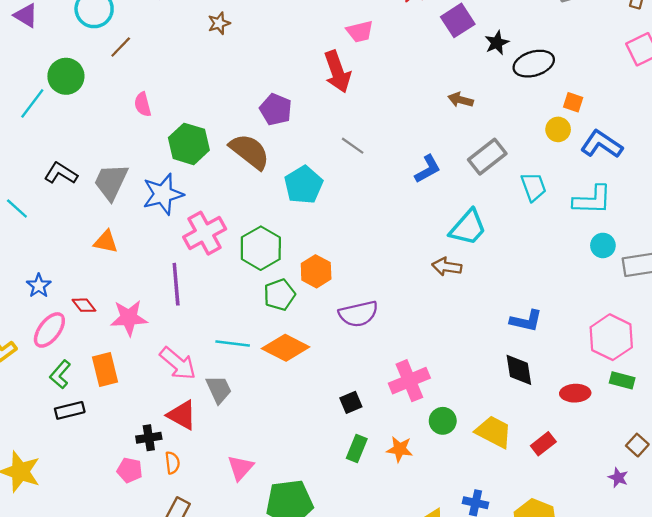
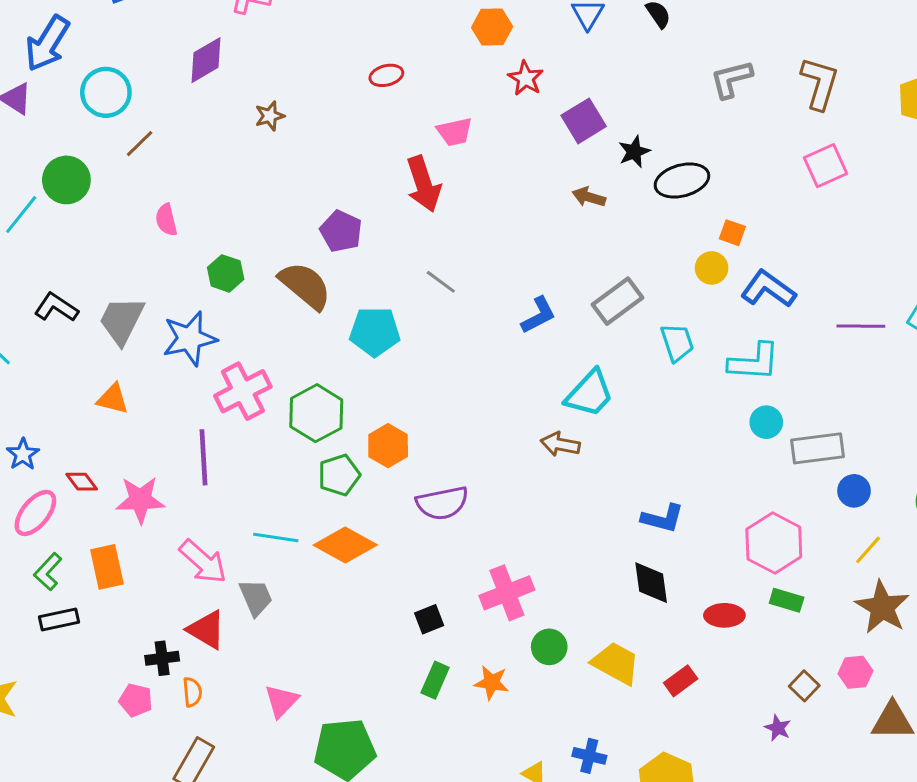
brown arrow: (461, 100) -> (589, 197), moved
green hexagon: (189, 144) -> (226, 273), size x0.7
cyan pentagon: (304, 185) -> (375, 332), turned 30

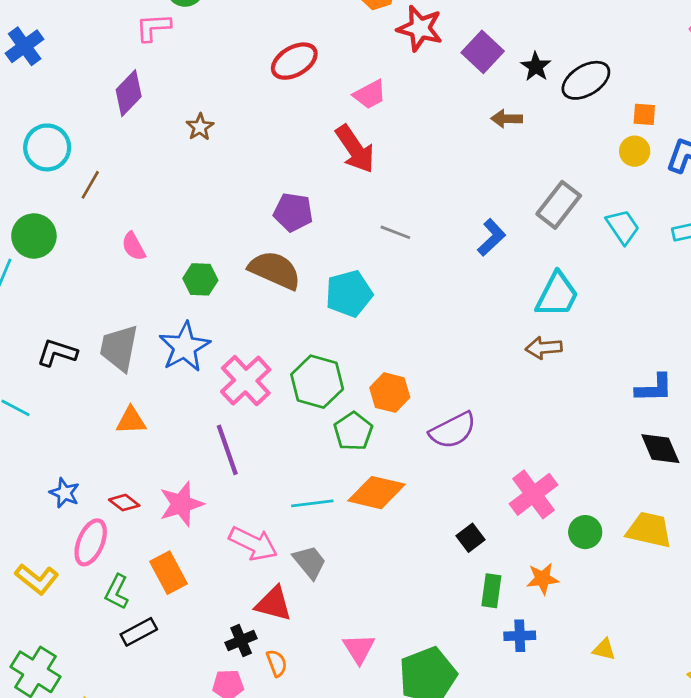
red ellipse: (386, 75) -> (294, 61), size x1.5
red star: (526, 78) -> (420, 28), size x1.4
blue cross: (589, 756) -> (520, 636), moved

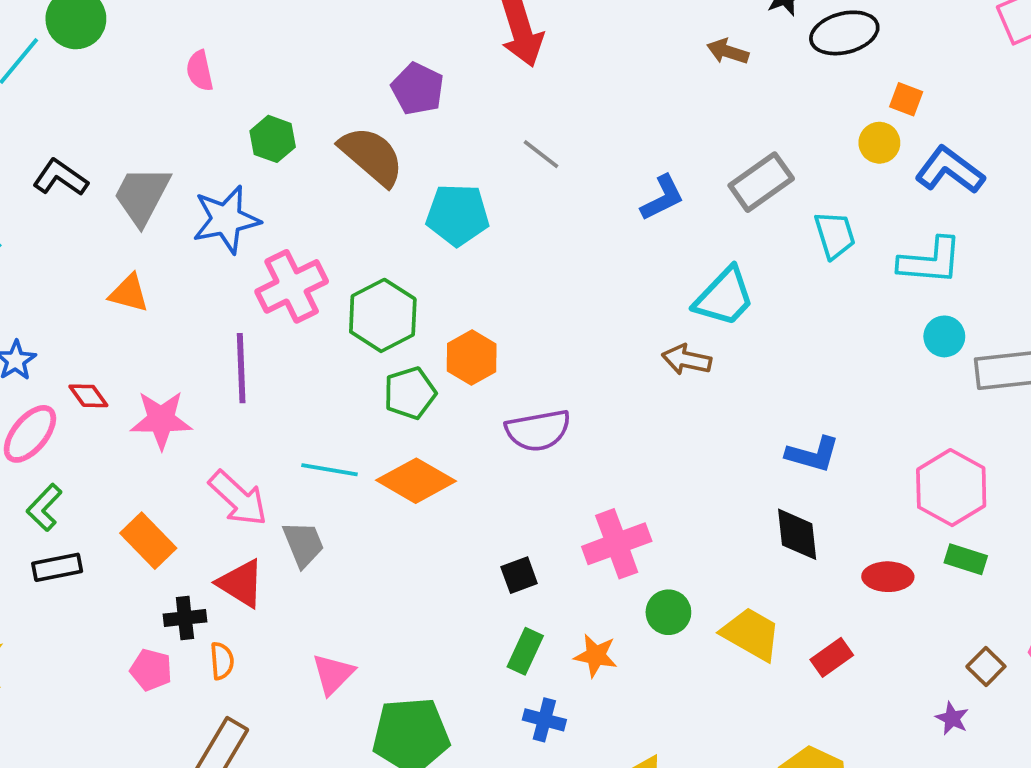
orange rectangle: (168, 573) -> (148, 541), moved, turned -33

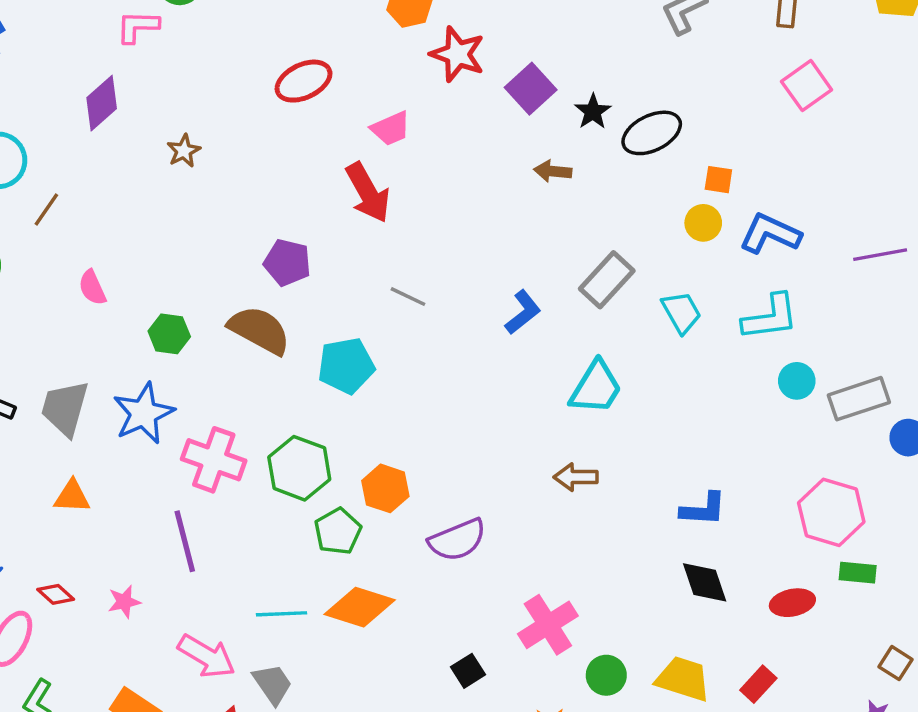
pink cross: (292, 286) -> (214, 460), turned -32
brown arrow: (687, 360) -> (576, 477), moved
pink star: (161, 420) -> (124, 602), size x0.6

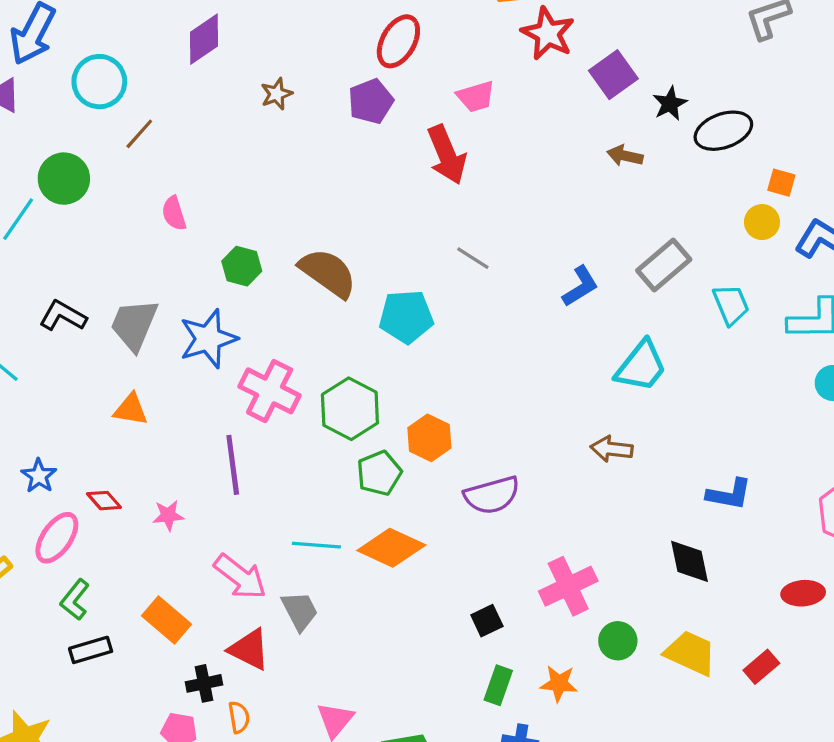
red ellipse: (304, 81) -> (398, 41), turned -42
purple pentagon: (287, 262) -> (371, 101), moved, turned 30
black diamond: (705, 582) -> (689, 561), moved

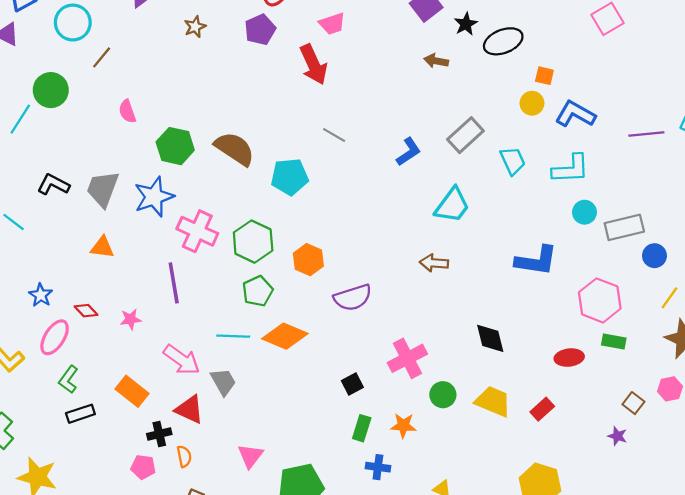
green hexagon: (242, 266) -> (175, 146), size x1.4
green pentagon: (379, 473) -> (258, 291), moved
blue L-shape: (729, 494) -> (536, 261), moved, size x1.4

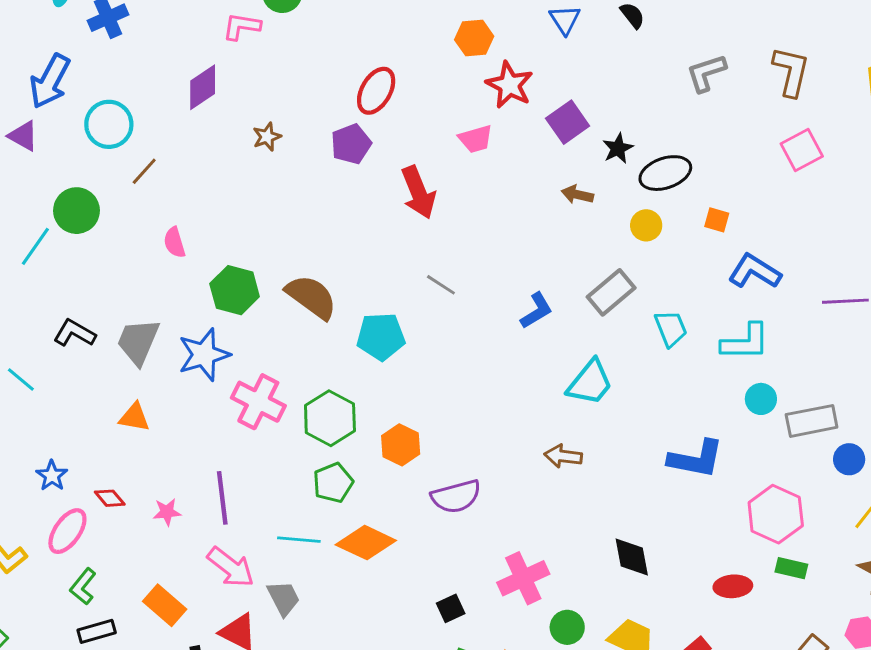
pink trapezoid: (332, 24) -> (476, 139), moved
yellow circle: (532, 103) -> (646, 225), moved
purple line: (174, 283) -> (222, 498), moved

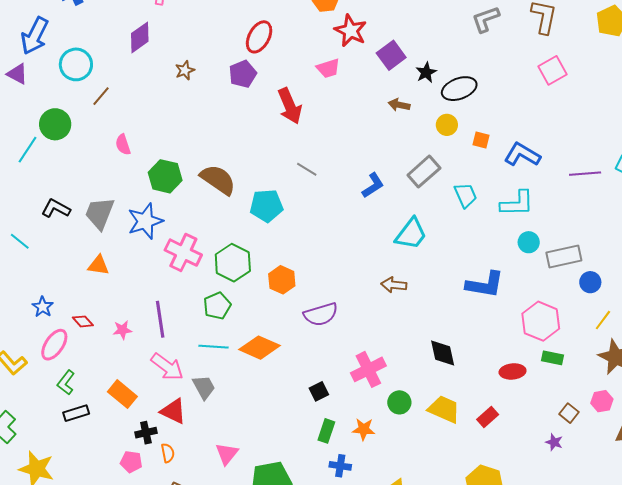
orange square: (717, 220) -> (481, 140), moved
green pentagon: (333, 483) -> (217, 306), moved

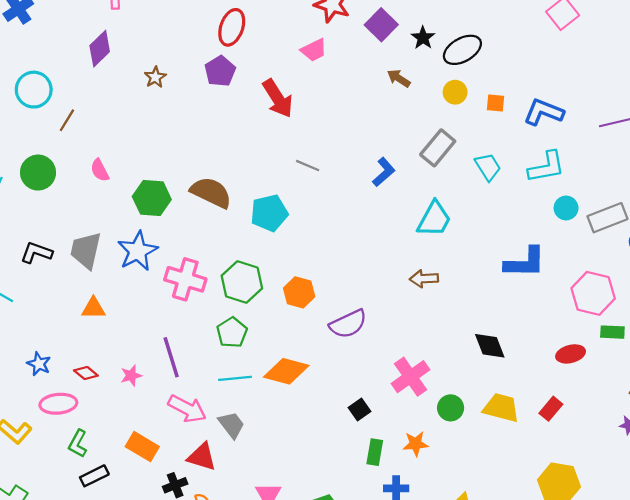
brown arrow: (399, 105) -> (399, 78), turned 30
green circle: (55, 124) -> (38, 173), moved
pink ellipse: (54, 345) -> (58, 404), turned 60

